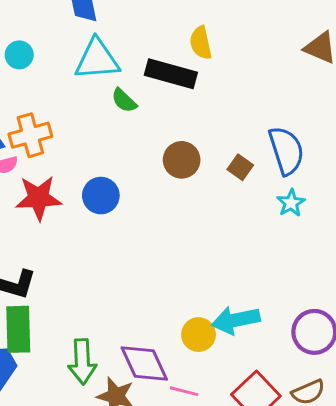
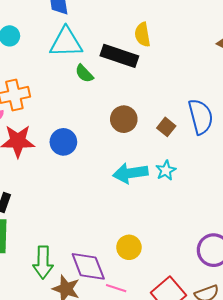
cyan star: (291, 203) -> (166, 170), moved
cyan arrow: (236, 320) -> (130, 173), moved

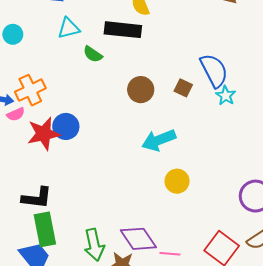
cyan triangle: (66, 42) -> (69, 28), size x0.7
blue circle: (63, 142) -> (66, 126), moved
cyan star: (166, 170) -> (226, 96), moved
yellow circle: (129, 247) -> (177, 181), moved

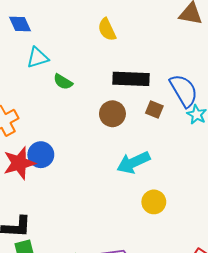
black rectangle: (123, 30) -> (131, 79), moved

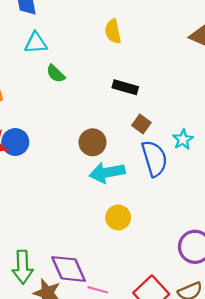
black rectangle: (131, 79) -> (125, 87), size x0.7
blue semicircle: (184, 91) -> (154, 158), moved
brown circle: (112, 114) -> (93, 142), moved

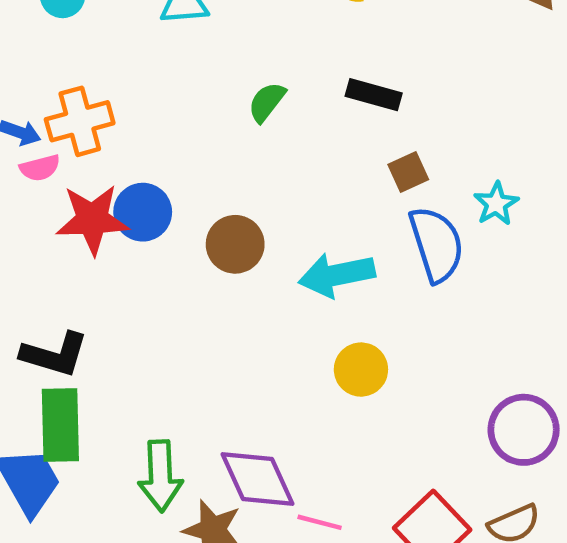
green semicircle: (56, 74) -> (267, 102), moved, turned 84
brown square: (141, 124) -> (408, 172), turned 30
brown circle: (93, 142) -> (235, 244), moved

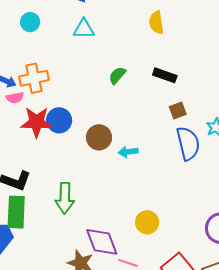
cyan arrow: (337, 275) -> (128, 152), moved, size x0.6
yellow circle: (361, 370) -> (147, 222), moved
green arrow: (160, 476) -> (65, 198), moved

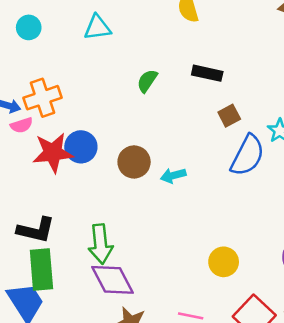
blue semicircle: (188, 143) -> (247, 155), turned 48
yellow circle: (147, 222) -> (224, 262), moved
purple diamond: (102, 242) -> (112, 280), moved

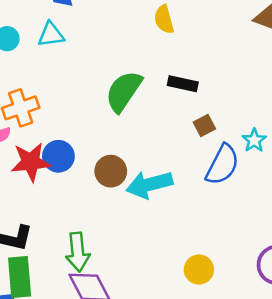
cyan triangle: (97, 28) -> (51, 35), moved
green semicircle: (147, 81) -> (124, 91), size x1.8
cyan arrow: (173, 176) -> (149, 185), size x1.8

